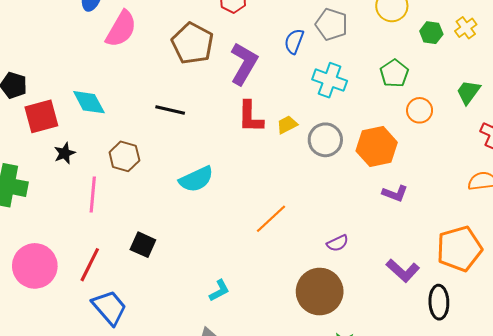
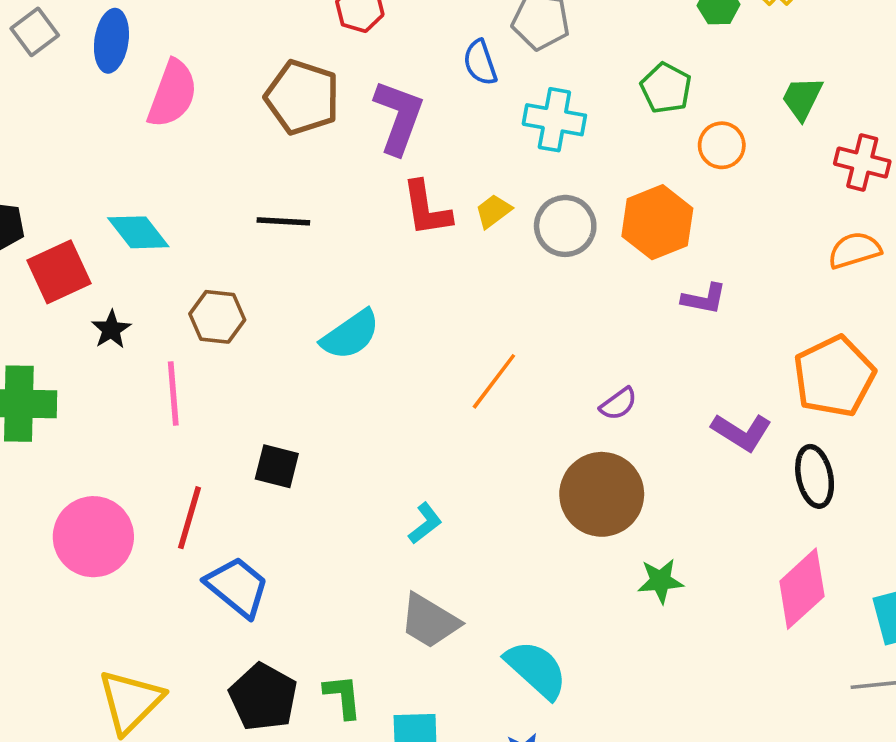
blue semicircle: (294, 41) -> (480, 63), turned -30

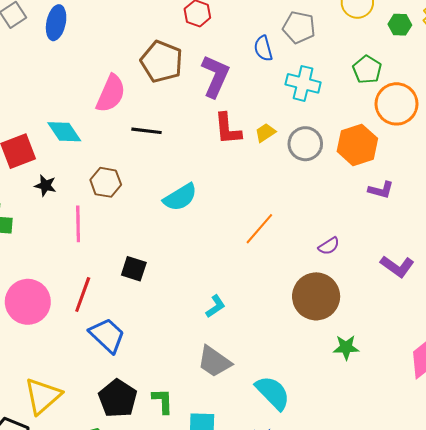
pink semicircle: (172, 94) -> (111, 94), moved
orange circle: (722, 145) -> (397, 104), size x1.6
black star: (111, 329) -> (45, 186), turned -30

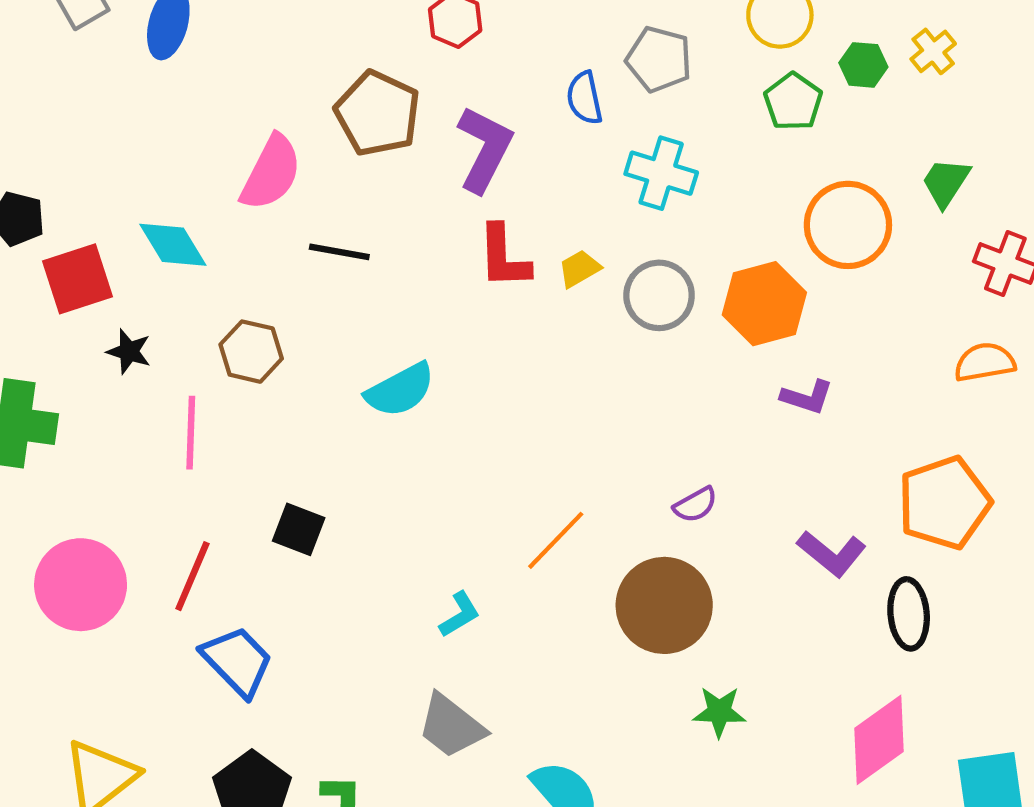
green pentagon: (367, 70) -> (793, 102), moved
orange line: (259, 229) -> (556, 540), moved

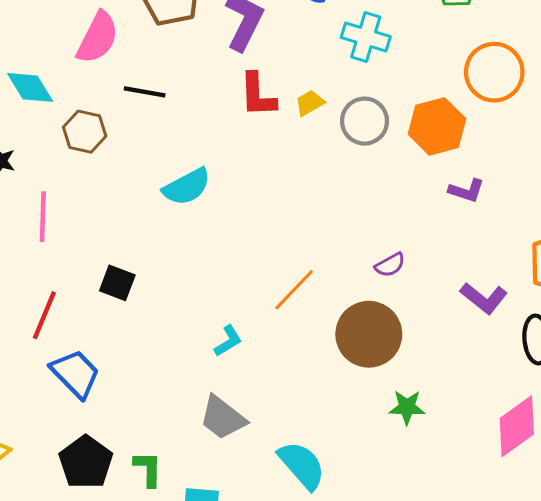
brown hexagon: (251, 352) -> (85, 132), moved

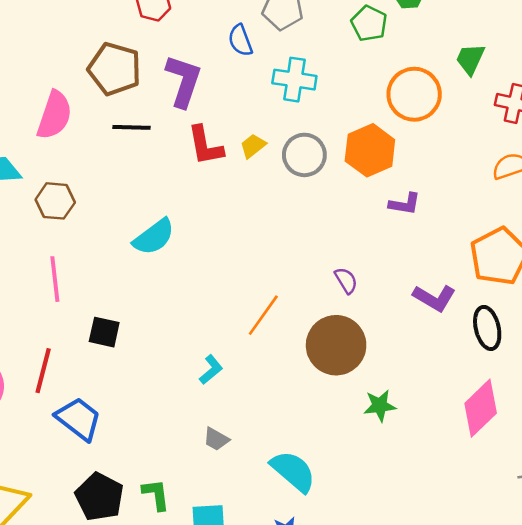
black line: (145, 92) -> (131, 127), moved
pink line: (43, 217) -> (55, 279), moved
purple semicircle: (390, 265) -> (346, 280), turned -84
gray trapezoid: (223, 418) -> (216, 439), size x0.6

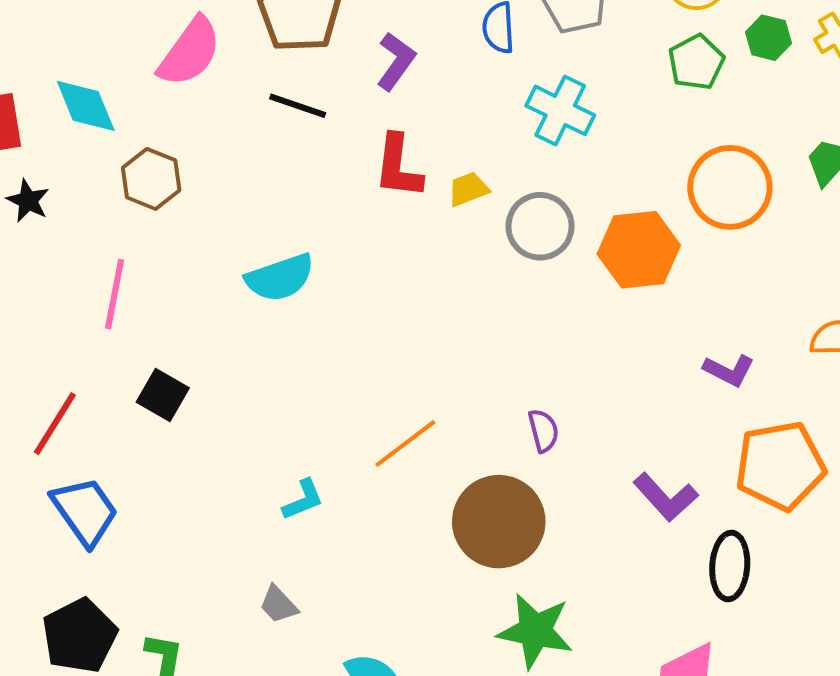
purple L-shape: (184, 81) -> (396, 61), size x0.7
purple L-shape: (405, 204) -> (729, 370), moved
green star: (380, 406) -> (535, 631), size x1.5

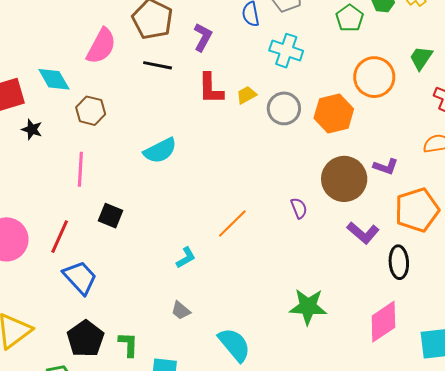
brown circle: (499, 522) -> (344, 179), moved

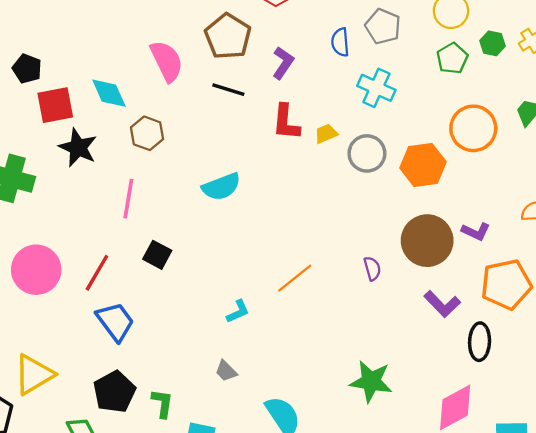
pink semicircle: (101, 46) -> (167, 61), turned -60
black star: (32, 129) -> (78, 148), size x1.6

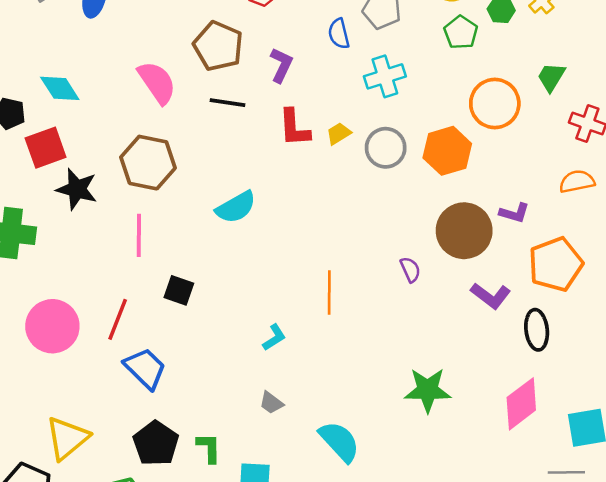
cyan cross: (376, 88) -> (385, 76), turned -33
cyan diamond: (109, 93) -> (60, 88), moved
brown hexagon: (147, 133) -> (148, 163), size x1.5
orange line: (295, 278) -> (329, 293), turned -42

